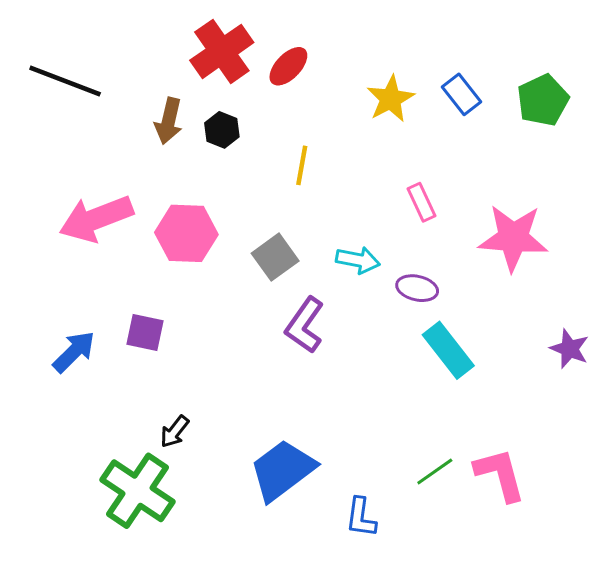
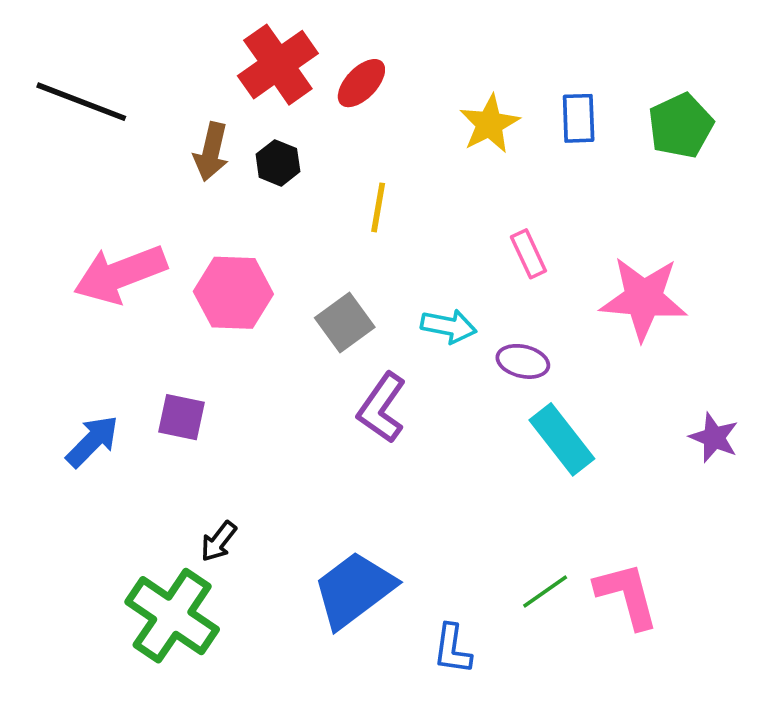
blue rectangle: (461, 94) -> (579, 118), turned 36

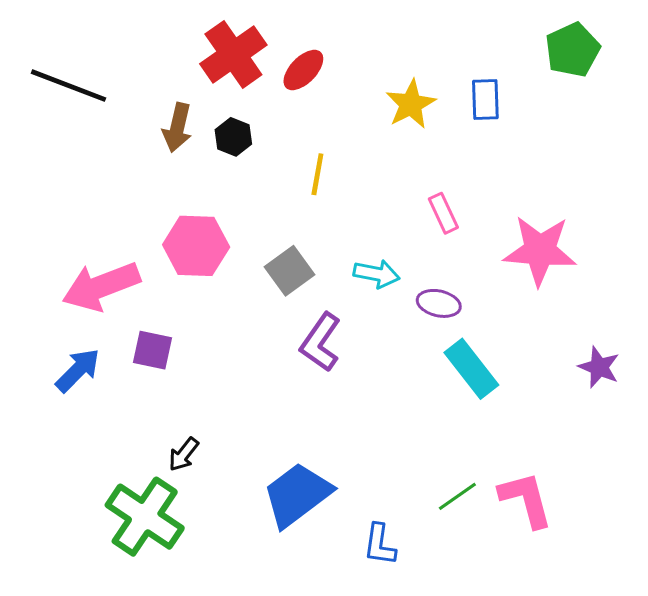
green pentagon: (681, 126) -> (573, 50), moved
pink arrow: (120, 274) -> (101, 286), moved

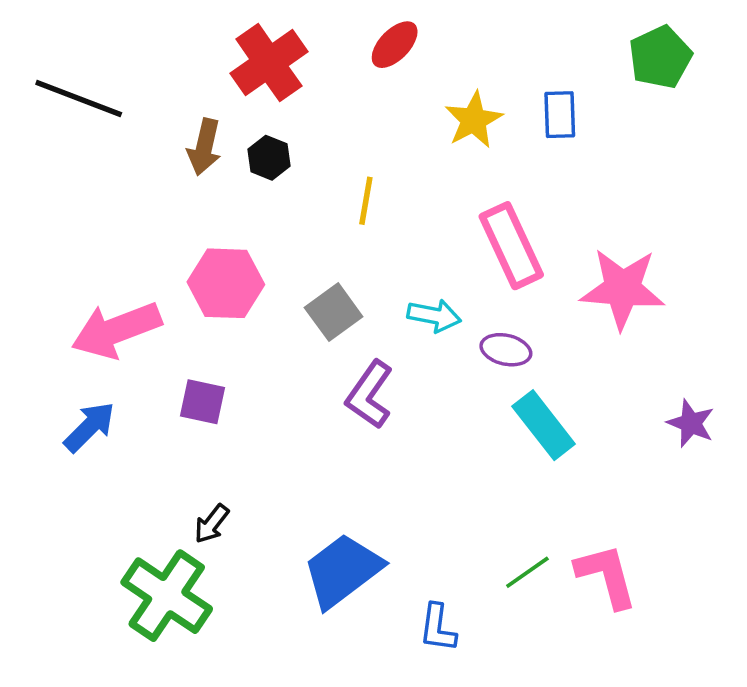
red ellipse: (303, 70) -> (395, 45), moved
pink rectangle: (443, 213) -> (511, 246), size x1.8
purple square: (152, 350) -> (203, 402), moved

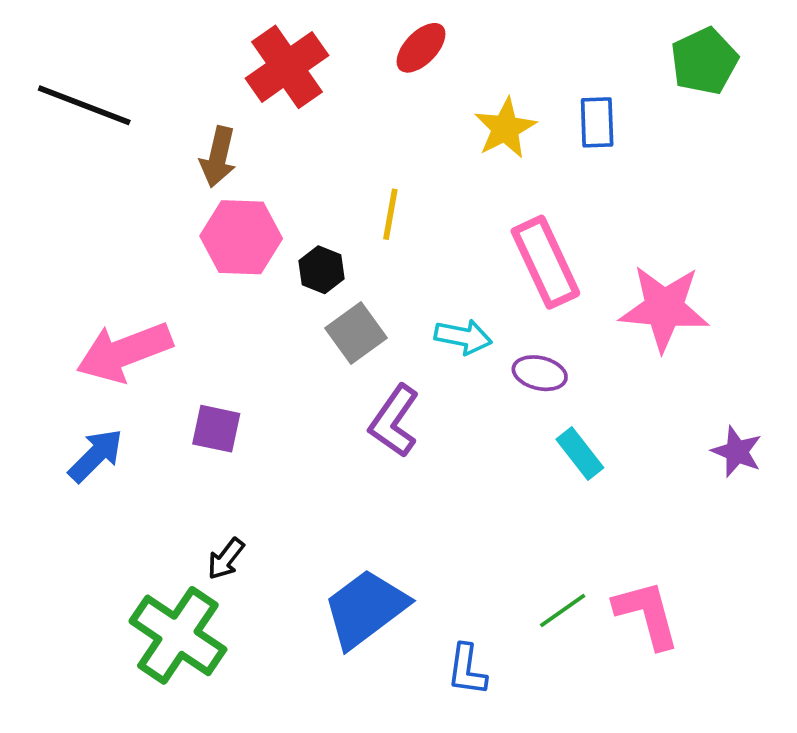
black hexagon: (269, 158) -> (321, 270), moved
pink hexagon: (226, 283) -> (241, 237), moved
cyan rectangle: (544, 425) -> (580, 454), size x0.7

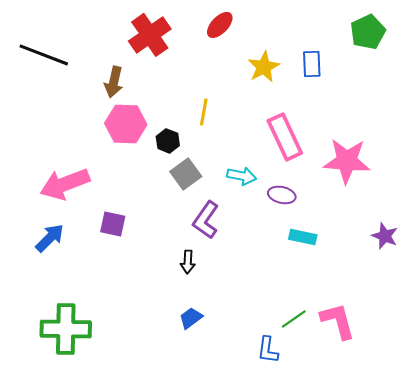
cyan rectangle: (580, 454) -> (303, 237), turned -40
black arrow: (226, 559) -> (188, 262), moved, turned -35
blue trapezoid: (366, 609) -> (191, 318), size x0.5
green cross: (178, 635) -> (66, 329), moved, turned -33
blue L-shape: (467, 670) -> (268, 350), moved

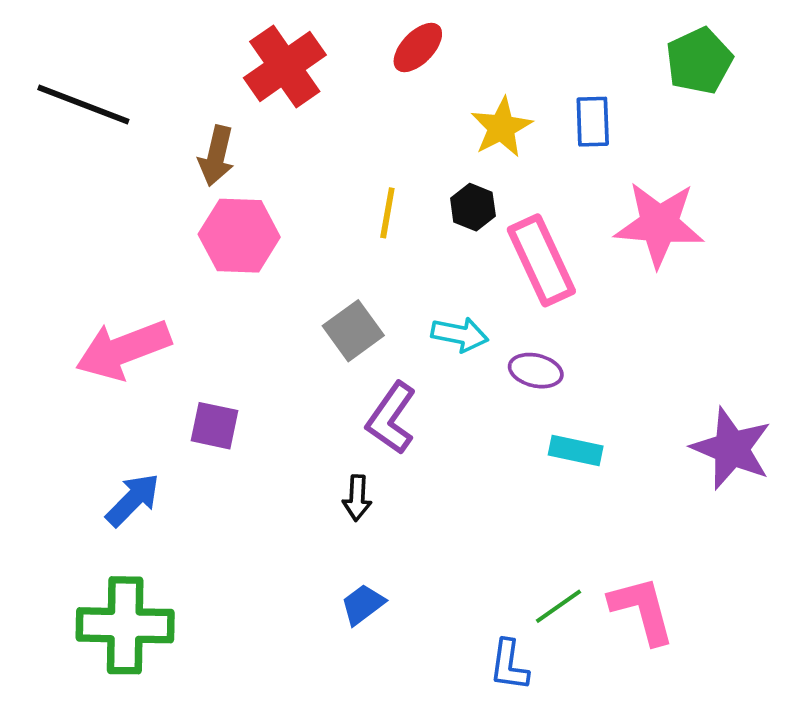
black hexagon: (168, 141) -> (473, 207), moved
pink star: (347, 161) -> (659, 224), moved
purple star: (385, 236) -> (731, 449), size x1.6
blue arrow: (50, 238) -> (133, 500), moved

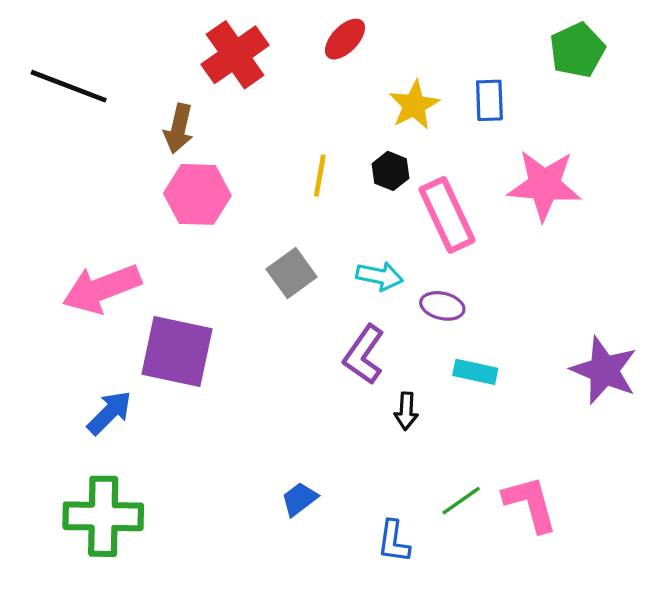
purple L-shape: (391, 418) -> (364, 355), moved
purple square: (214, 426) -> (177, 351), size x1.8
black arrow: (357, 498) -> (406, 411), moved
blue L-shape: (509, 665) -> (394, 541), moved

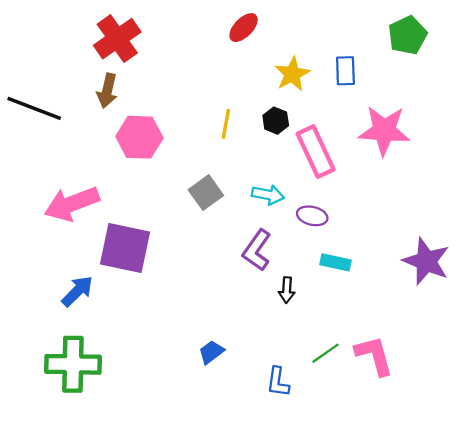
red cross: (235, 55) -> (117, 39), moved
black line: (69, 86) -> (34, 108), moved
brown arrow: (179, 129) -> (107, 91), moved

